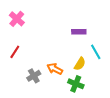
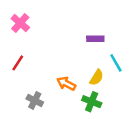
gray cross: (34, 76) -> (35, 100), moved, turned -32

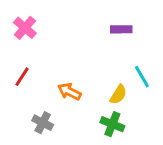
purple rectangle: (95, 39) -> (121, 29), moved
orange arrow: (66, 84) -> (69, 92), moved

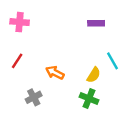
pink cross: (25, 28) -> (20, 22), turned -36
gray cross: (43, 123) -> (34, 97), turned 35

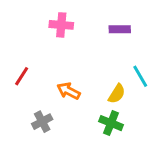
pink cross: (20, 22) -> (61, 25), moved

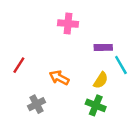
pink cross: (61, 25) -> (68, 24), moved
purple rectangle: (120, 29) -> (103, 47), moved

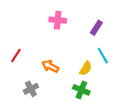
purple rectangle: (103, 47) -> (96, 28), moved, turned -56

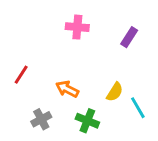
cyan line: (103, 56) -> (138, 108), moved
green cross: (81, 90) -> (87, 121), moved

